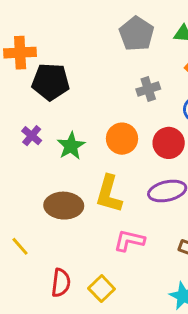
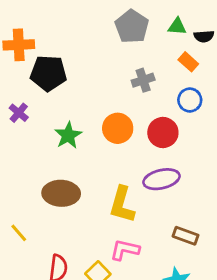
purple cross: (32, 136) -> (19, 113), moved
yellow L-shape: (109, 194) -> (122, 205), moved
pink L-shape: (129, 241) -> (125, 250), moved

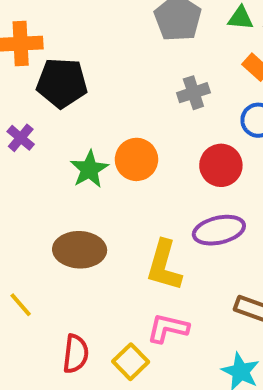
orange circle: (118, 128) -> (136, 159), moved

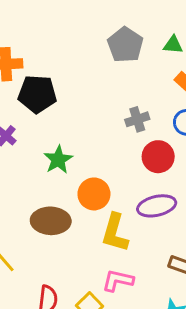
gray cross: (193, 93) -> (137, 119), moved
orange circle: (136, 159) -> (94, 194), moved

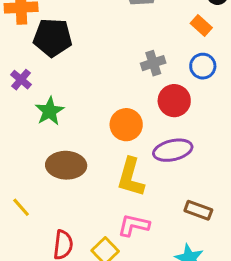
green star: (58, 160) -> (50, 111), moved
orange circle: (94, 194) -> (126, 125), moved

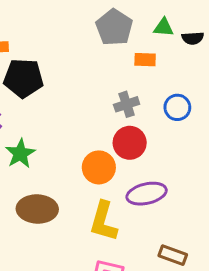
orange rectangle: (201, 26) -> (145, 60), moved, turned -40
red circle: (174, 101) -> (130, 143), moved

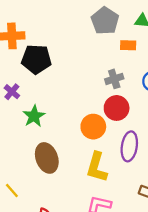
purple ellipse: (147, 194) -> (129, 146), turned -68
brown ellipse: (37, 209) -> (47, 158), turned 68

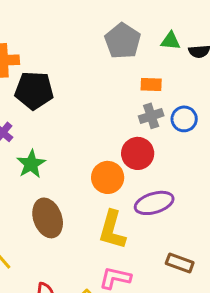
orange rectangle: (128, 45) -> (151, 84), moved
gray cross: (114, 79) -> (151, 116), moved
purple ellipse: (129, 146) -> (154, 203), turned 64

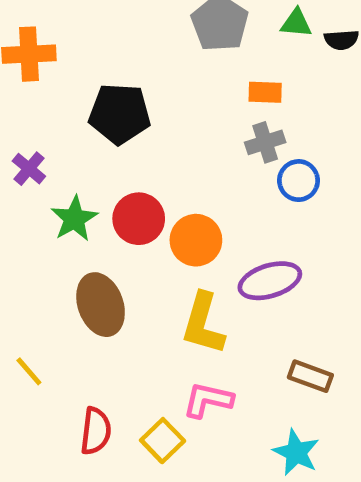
black pentagon: (34, 90) -> (120, 114), moved
blue circle: (184, 119) -> (299, 181), moved
red circle: (138, 153) -> (139, 219), moved

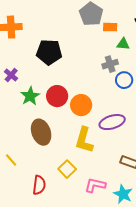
green triangle: (296, 23) -> (123, 44), moved
orange rectangle: (265, 92) -> (110, 27), moved
pink L-shape: (208, 400) -> (95, 185), moved
yellow square: (163, 441) -> (67, 169), moved

